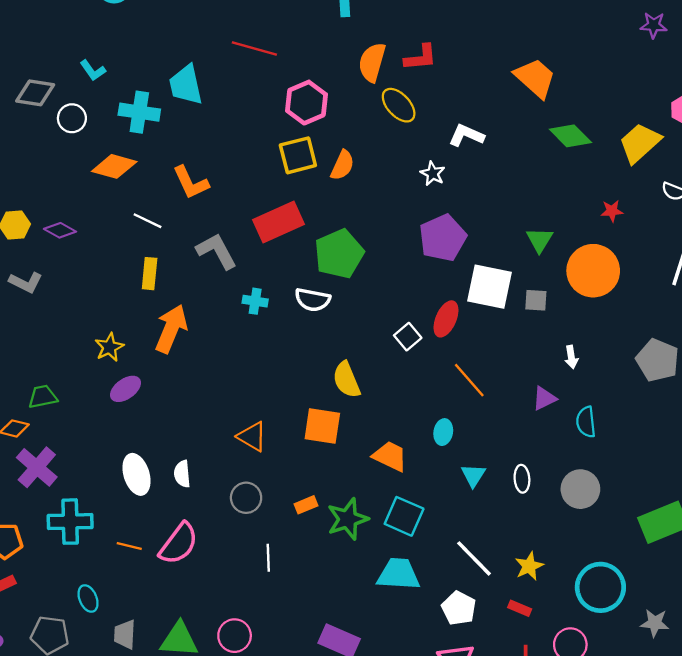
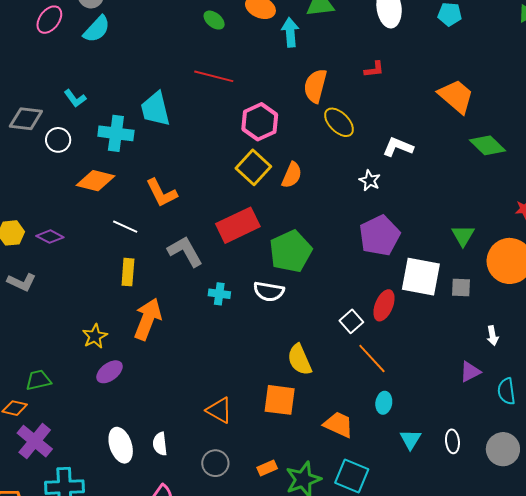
red L-shape: (421, 57) -> (374, 69), moved, size x0.7
yellow square: (298, 155) -> (253, 167), turned -32
orange line: (469, 380) -> (372, 358), moved

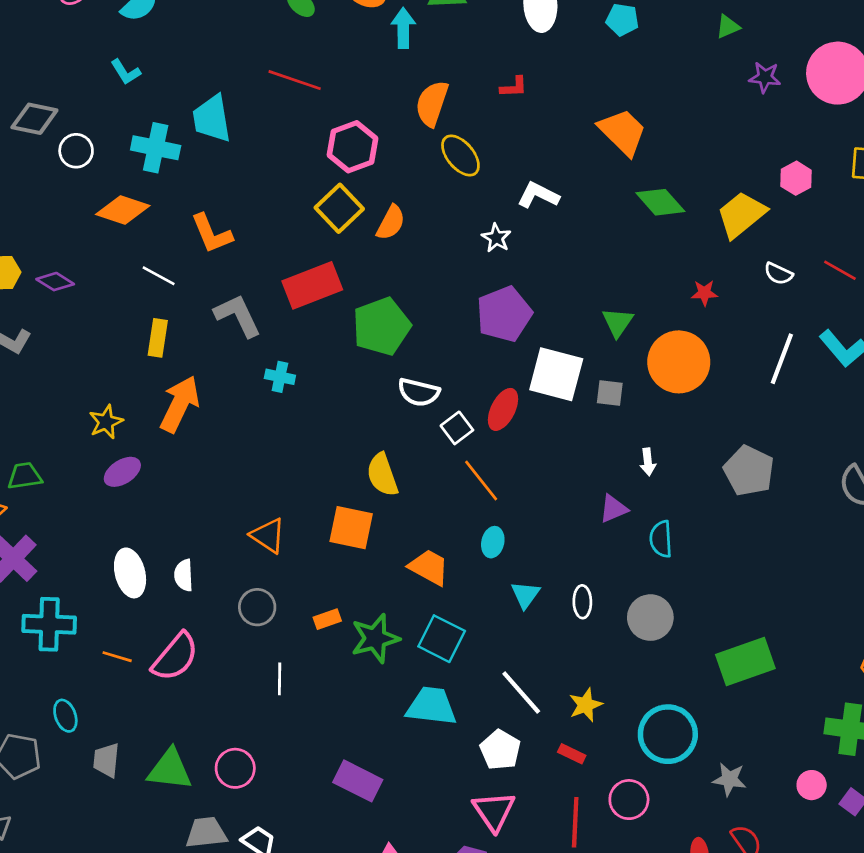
cyan L-shape: (75, 98) -> (126, 72), moved
white semicircle: (269, 291) -> (419, 392), moved

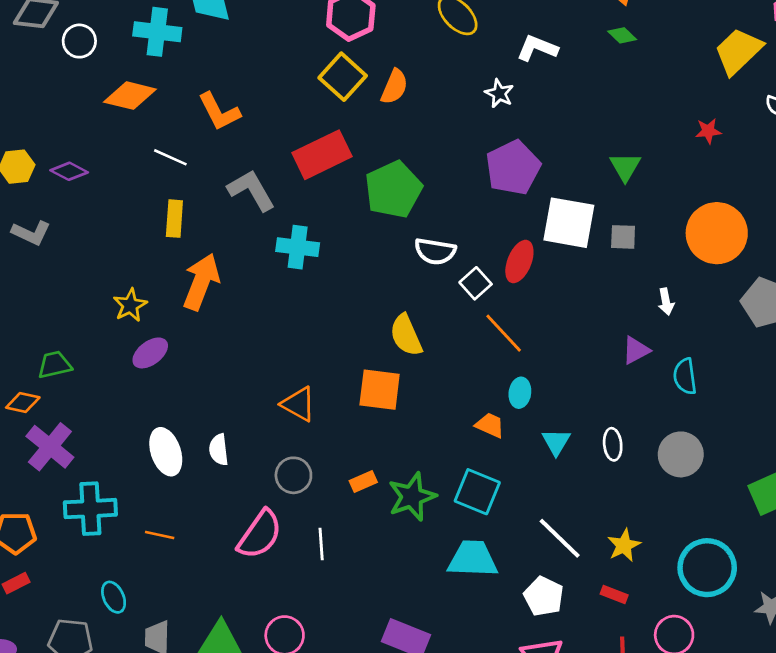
green diamond: (660, 202) -> (622, 35), moved, size x0.6
orange circle: (679, 362) -> (717, 233), moved
cyan cross: (280, 377) -> (298, 247), size x1.4
orange trapezoid: (429, 567) -> (490, 425), moved, size x0.7
pink semicircle: (175, 657) -> (260, 534), moved

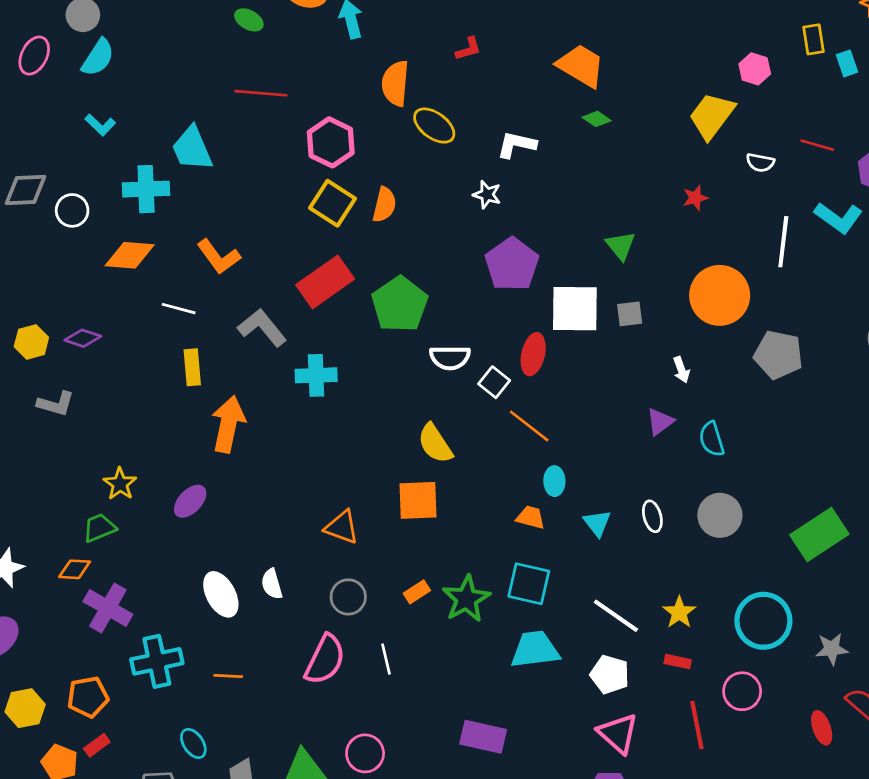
yellow star: (130, 305) -> (120, 484), moved

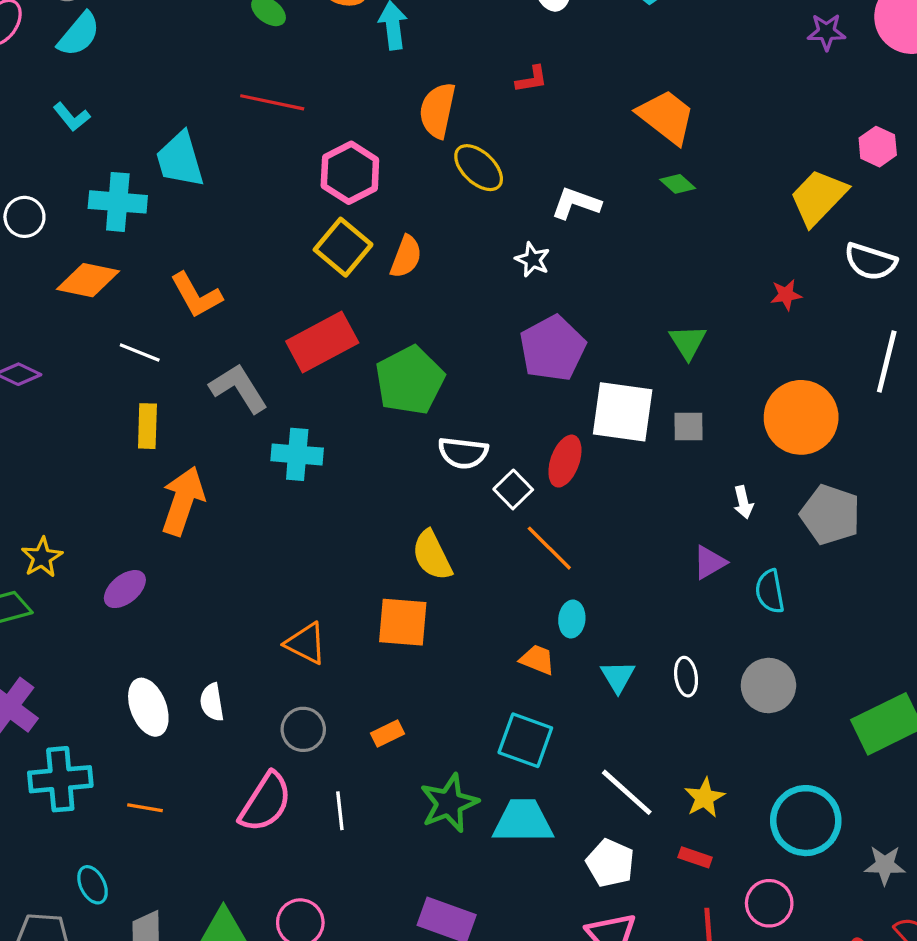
white semicircle: (760, 163) -> (870, 262), size x1.5
gray pentagon: (778, 355) -> (830, 515), moved
green star: (466, 599) -> (449, 803), moved

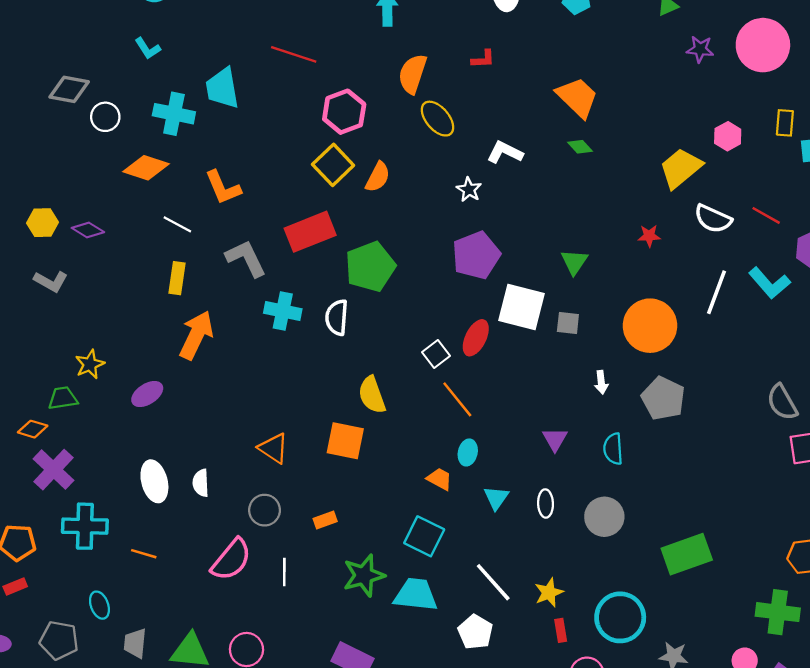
white semicircle: (463, 453) -> (337, 317), moved, turned 81
purple triangle: (709, 562) -> (555, 439), moved, turned -36
red rectangle: (695, 857) -> (561, 630), moved, turned 55

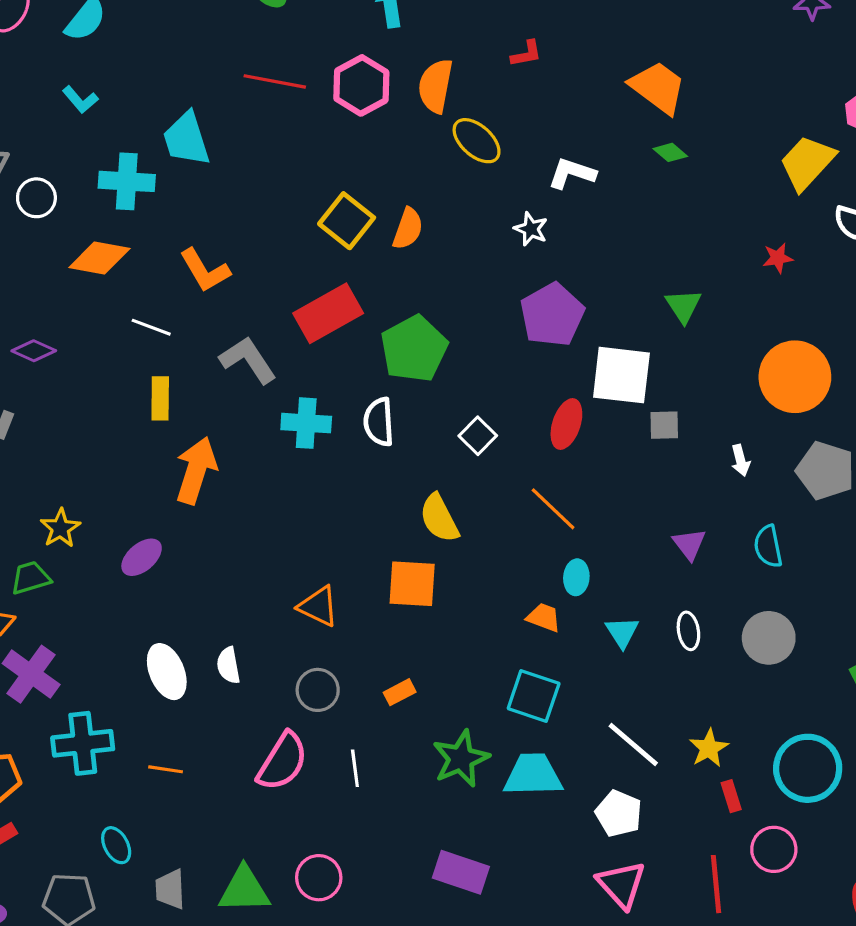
pink hexagon: (344, 112) -> (361, 85), moved
gray square: (568, 323) -> (664, 425), moved
white square: (436, 354) -> (478, 436), moved

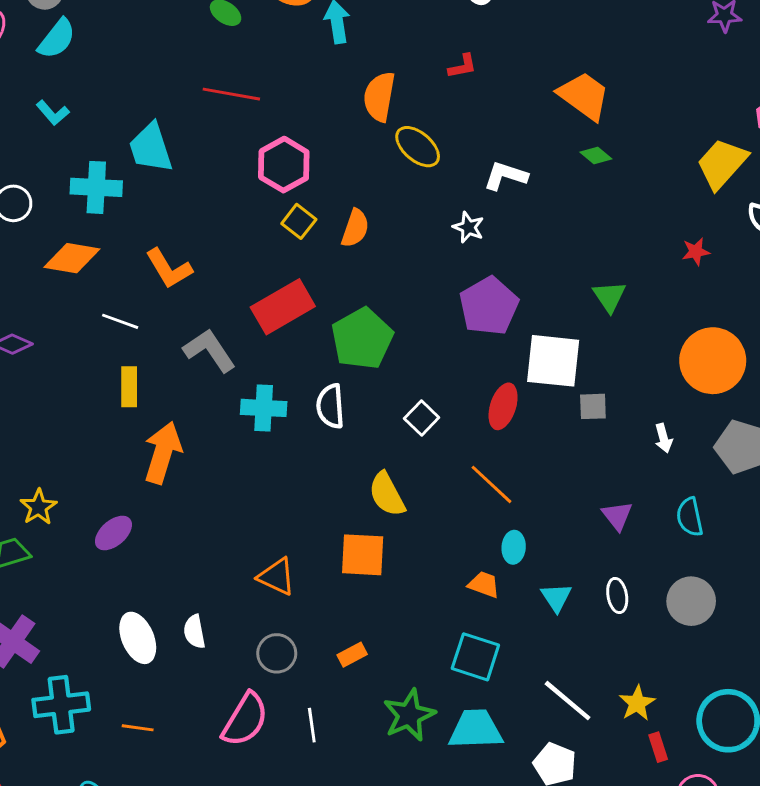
pink hexagon: (361, 85) -> (284, 165), moved
yellow square: (347, 221) -> (299, 221), size x0.7

